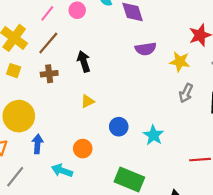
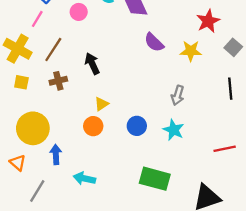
pink line: (47, 13) -> (37, 19), moved
purple semicircle: (146, 49) -> (154, 42), turned 60
gray arrow: (186, 93) -> (178, 95), moved
orange circle: (83, 149) -> (93, 126), moved

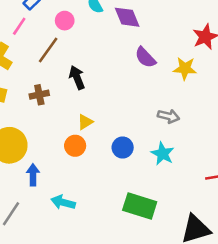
brown line: (53, 49) -> (48, 50), moved
gray arrow: (178, 95) -> (169, 116), turned -96

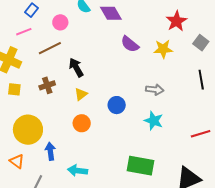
pink line: (19, 26) -> (24, 32), turned 42
brown line: (48, 50) -> (50, 48), turned 35
yellow triangle: (85, 122) -> (81, 94), moved
blue circle: (123, 148) -> (117, 105), moved

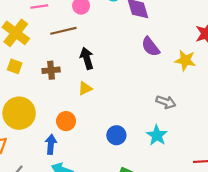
blue circle: (117, 105) -> (116, 135), moved
orange circle: (82, 123) -> (66, 121), moved
blue arrow: (50, 151) -> (51, 144), moved

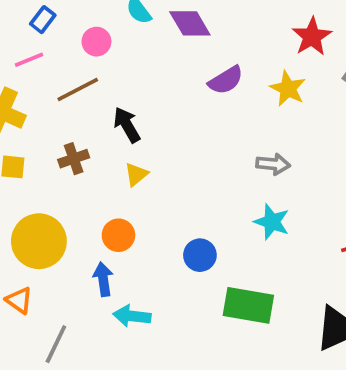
purple semicircle: (151, 47) -> (226, 80), turned -70
yellow star: (185, 60) -> (288, 89), turned 30
blue circle: (116, 135) -> (200, 255), moved

